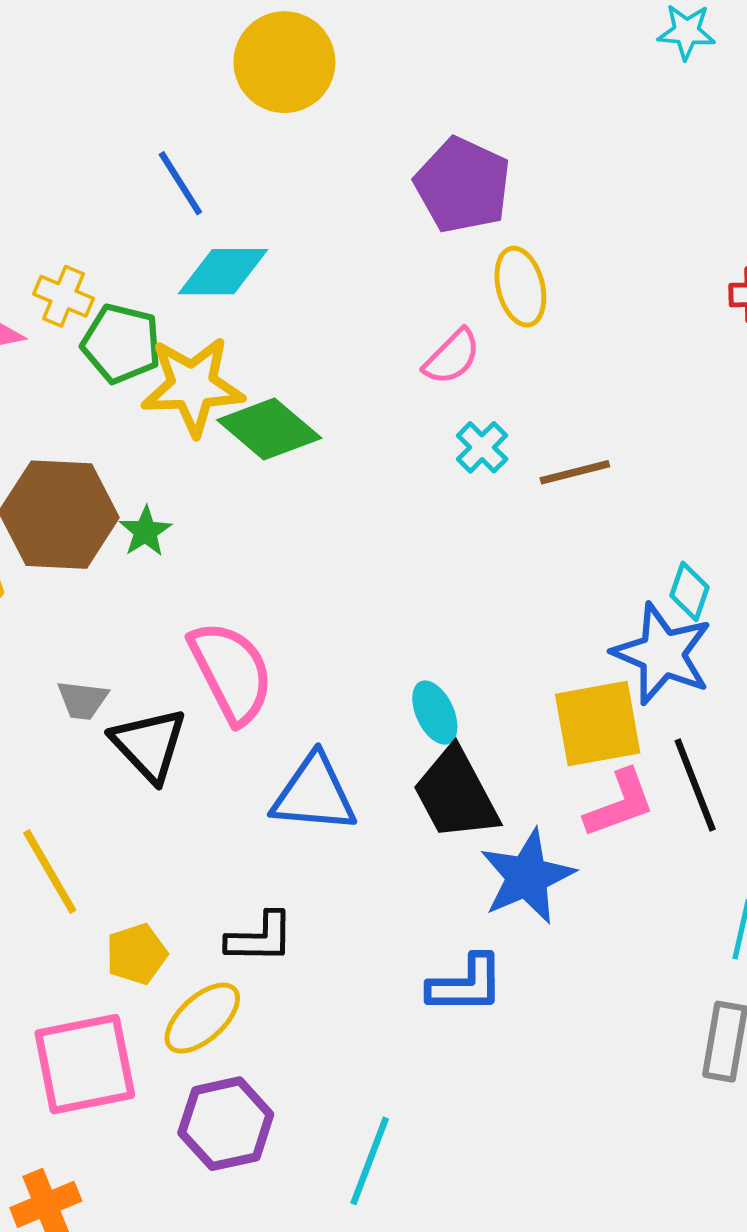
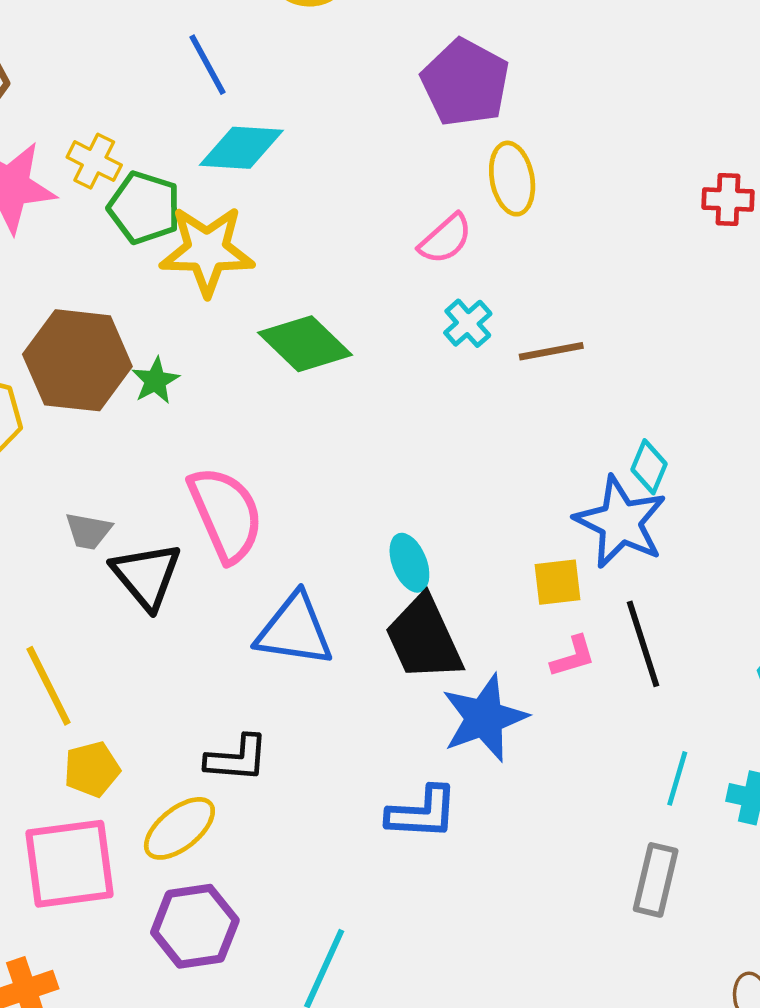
green diamond: (269, 429) -> (305, 344), moved
yellow square: (598, 724) -> (557, 582), size x0.6
pink L-shape: (620, 804) -> (573, 657), size x0.7
yellow pentagon: (137, 954) -> (92, 769), moved

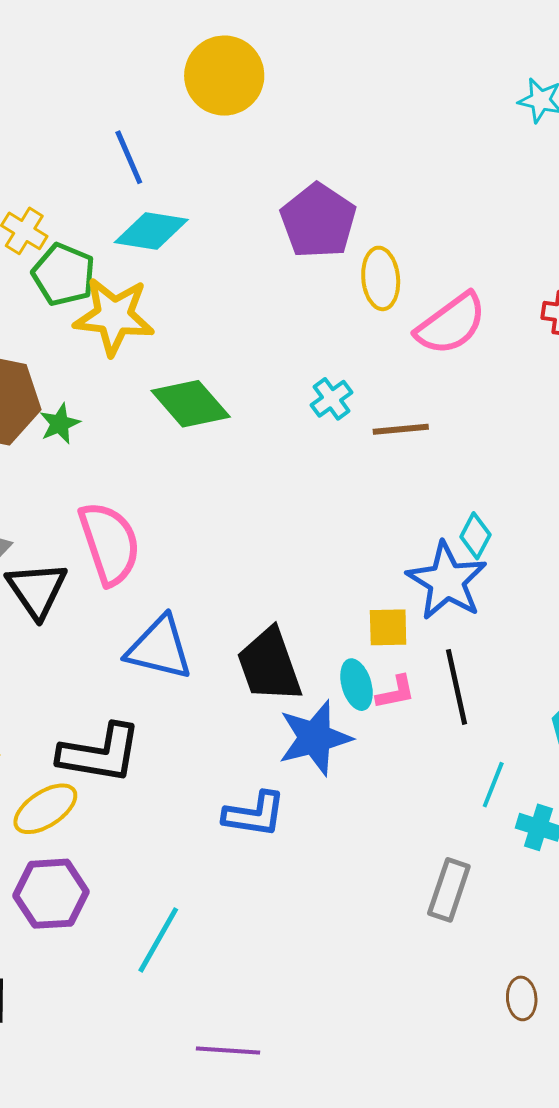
purple pentagon: (465, 83) -> (318, 221), moved
pink semicircle: (445, 239) -> (451, 324), moved, size x1.5
cyan ellipse: (409, 563) -> (356, 685), moved
black L-shape: (237, 758) -> (100, 753), size x1.5
cyan line: (677, 778) -> (493, 785), moved

